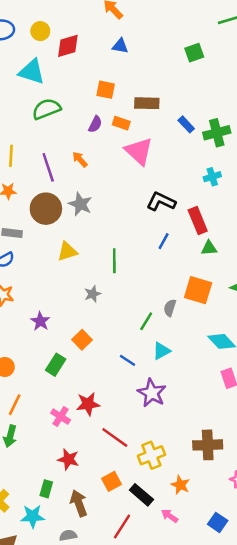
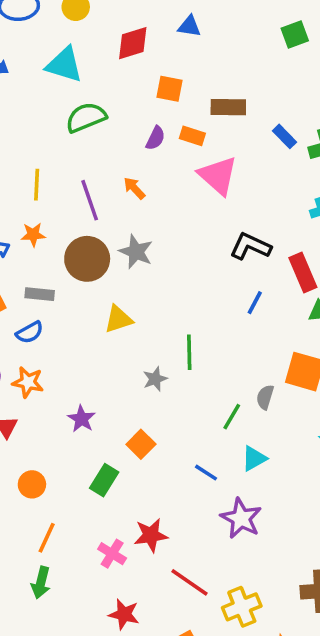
red diamond: (68, 46) -> (133, 43), moved
green line: (114, 261) -> (189, 352), moved

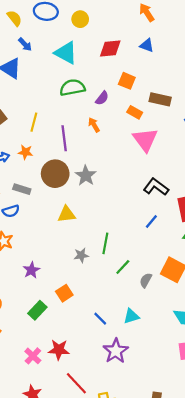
purple semicircle: (155, 138) -> (102, 98), moved
orange arrow: (134, 188) -> (94, 125), moved
green line: (232, 417) -> (123, 267), moved

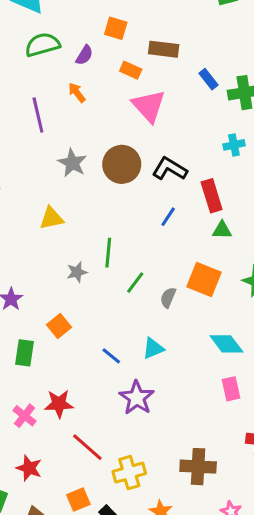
brown circle: (55, 174) -> (122, 164), moved
green rectangle: (37, 310) -> (24, 353), turned -30

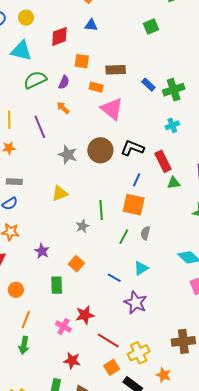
orange square: (204, 280) -> (134, 205), moved
green line: (135, 283) -> (124, 237), moved
orange square: (78, 500) -> (112, 367), moved

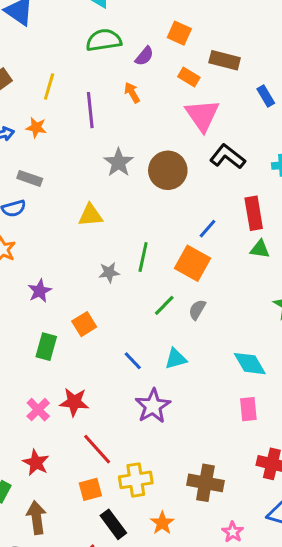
black L-shape: (132, 148) -> (227, 157), moved

